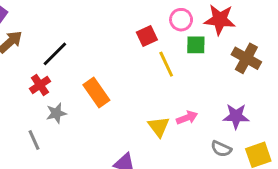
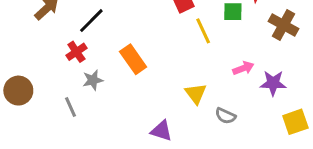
pink arrow: (187, 118) -> (243, 68), moved
gray semicircle: (221, 149) -> (225, 116), moved

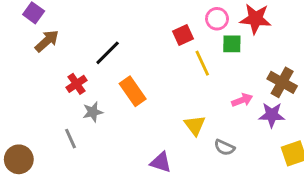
black line: (91, 21) -> (108, 53), moved
brown cross: (284, 25) -> (282, 82), moved
brown circle: (18, 91) -> (19, 159), moved

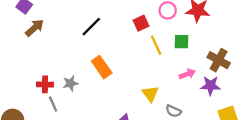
green square: (232, 44) -> (182, 42), moved
black line: (108, 53) -> (91, 27), moved
red cross: (76, 84) -> (45, 84), moved, turned 35

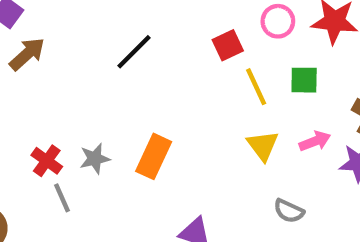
orange rectangle: (102, 67) -> (154, 156), moved, turned 60
red cross: (45, 84) -> (47, 161), turned 35
yellow triangle: (150, 94) -> (263, 146), moved

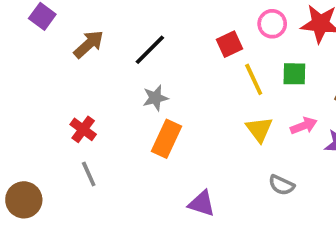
brown arrow: (27, 54) -> (89, 44), moved
gray star: (95, 159) -> (155, 98), moved
red cross: (47, 161) -> (83, 129), moved

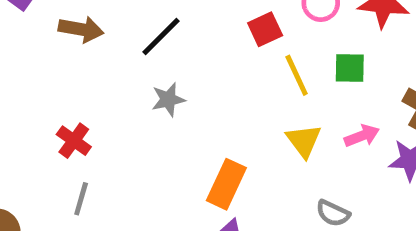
brown arrow: (89, 44) -> (81, 29), turned 52
orange rectangle: (167, 139) -> (226, 184), moved
gray line: (89, 174) -> (81, 199), turned 40

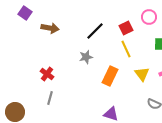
black line: (161, 37) -> (95, 31), moved
yellow line: (297, 75) -> (126, 49), moved
orange rectangle: (226, 184) -> (110, 76), moved

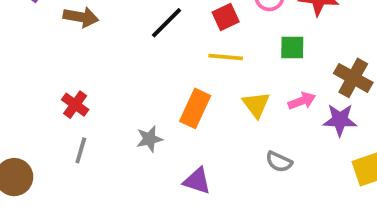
yellow line: (126, 49) -> (226, 57), turned -60
gray star: (86, 57) -> (149, 139), moved

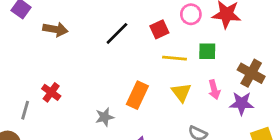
yellow line: (226, 57) -> (174, 58), moved
pink arrow: (302, 101) -> (214, 90), turned 96
gray line: (81, 150) -> (25, 110), moved

